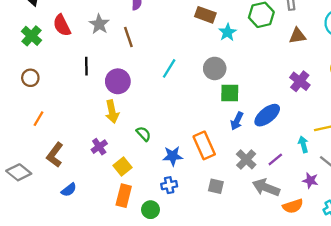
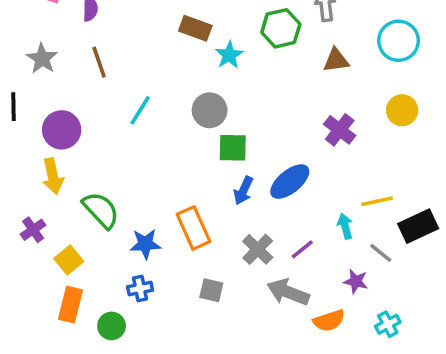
gray star: (99, 24) -> (42, 59), moved
brown line: (128, 37) -> (99, 62), moved
green semicircle: (144, 134) -> (101, 210), size x1.6

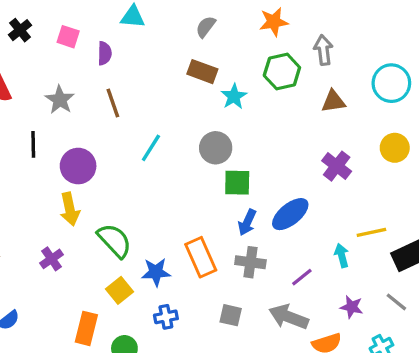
gray cross: (258, 249) -> (250, 262), moved, turned -36
gray line: (381, 253) -> (396, 302), moved
yellow square: (69, 260) -> (119, 290), moved
blue cross: (140, 289) -> (166, 317), moved
gray square: (211, 290) -> (231, 315), moved

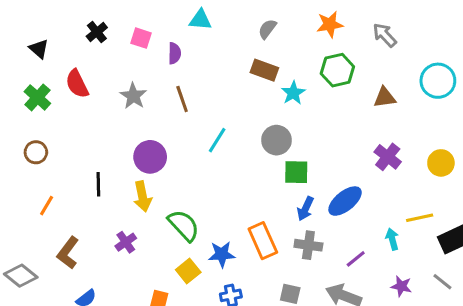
gray arrow: (323, 50) -> (385, 35), moved, turned -36
black line: (33, 144) -> (98, 184), moved
yellow circle: (395, 148) -> (441, 163), moved

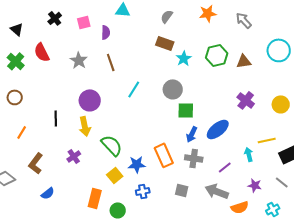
pink square: (141, 38) -> (84, 22), turned -32
green hexagon: (337, 70) -> (217, 55), moved

